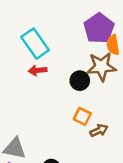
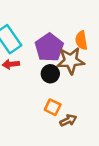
purple pentagon: (99, 28) -> (49, 47), moved

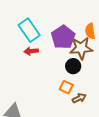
black circle: (50, 74) -> (73, 66), moved

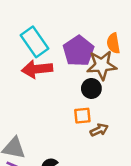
red arrow: (31, 51) -> (37, 69), size x1.6
orange square: (66, 87) -> (82, 116), turned -32

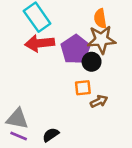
orange semicircle: (113, 43) -> (100, 18), moved
purple pentagon: (78, 51) -> (75, 49), moved

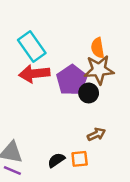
orange square: (83, 88) -> (80, 159), moved
black semicircle: (51, 135) -> (56, 160), moved

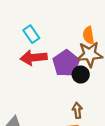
cyan rectangle: (32, 46) -> (31, 34), size x0.7
brown arrow: (96, 134) -> (77, 110), moved, turned -72

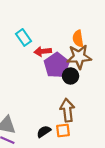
red arrow: (34, 58) -> (43, 51), moved, size x0.7
brown arrow: (77, 110) -> (67, 110), size x1.5

